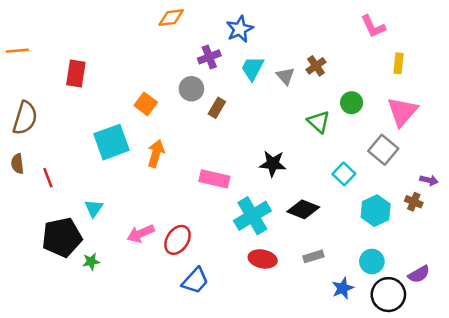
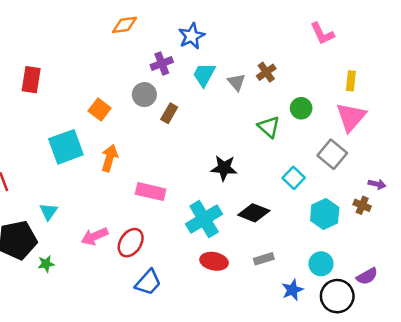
yellow rectangle: (399, 63) -> (351, 81), moved
pink rectangle: (214, 179) -> (151, 192), moved

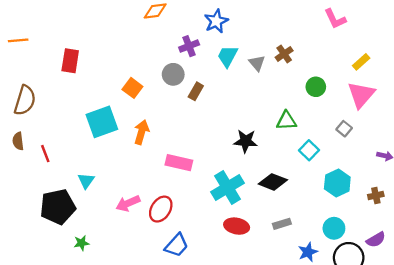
yellow rectangle: (351, 81) -> (361, 62), turned 42
green triangle: (269, 127) -> (286, 121), moved, turned -45
gray square: (332, 154) -> (344, 129), size x0.6
brown cross: (362, 205) -> (376, 195), moved, turned -35
green star: (46, 264) -> (82, 243), moved

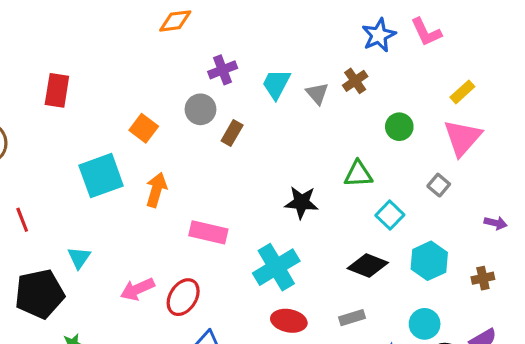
blue star: (216, 21) -> (379, 35), moved
black diamond: (273, 182) -> (368, 266), moved

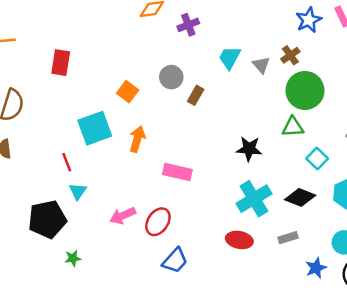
purple cross: (223, 70) -> (188, 25), moved
green circle: (399, 127) -> (305, 90), moved, size x1.8
red line: (22, 220) -> (67, 162), moved
cyan cross: (276, 267) -> (254, 199), moved

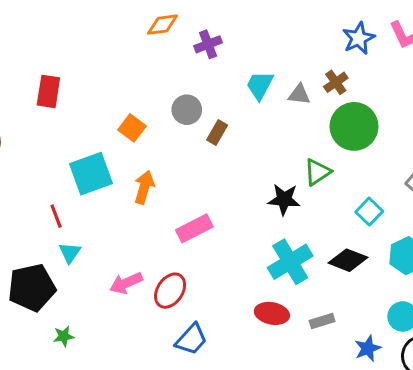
gray triangle: (261, 65) -> (299, 94), turned -42
green triangle: (293, 127) -> (318, 172), moved, turned -30
pink rectangle: (177, 172) -> (194, 228), turned -40
gray rectangle: (288, 238) -> (322, 321), moved

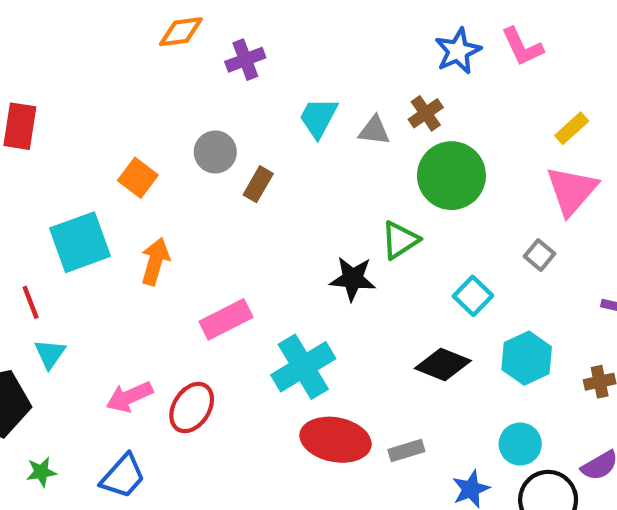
cyan cross: (290, 262) -> (303, 367), moved
red ellipse: (272, 313) -> (336, 440), size x1.4
blue trapezoid: (191, 339) -> (123, 476), moved

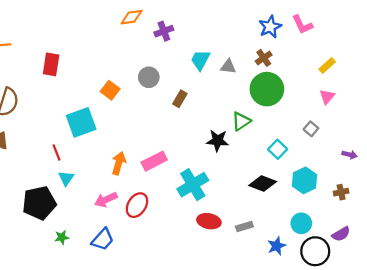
brown cross: (426, 113) -> (264, 58), moved
brown rectangle: (258, 184) -> (180, 99), moved
pink triangle: (572, 191) -> (327, 97), size x0.6
orange arrow: (155, 261) -> (119, 163), moved
red ellipse: (336, 440) -> (209, 221), size x0.7

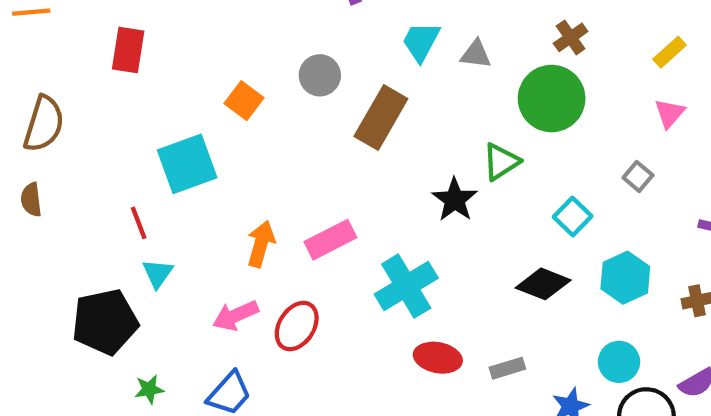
brown cross: (264, 58) -> (571, 37), moved
brown rectangle: (180, 99) -> (381, 117), size x1.8
black star: (218, 141) -> (455, 200), turned 30

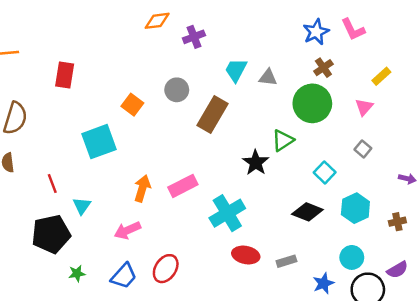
pink triangle: (670, 113) -> (364, 107), moved
red line: (139, 223) -> (52, 184), moved
red ellipse: (297, 326) -> (166, 269), moved

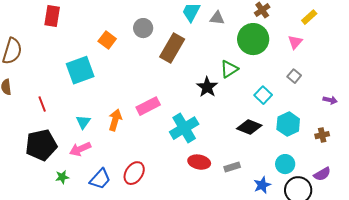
orange arrow: (142, 188) -> (115, 120), moved
cyan triangle: (82, 206) -> (83, 122), moved
pink arrow: (127, 230) -> (80, 149), moved

